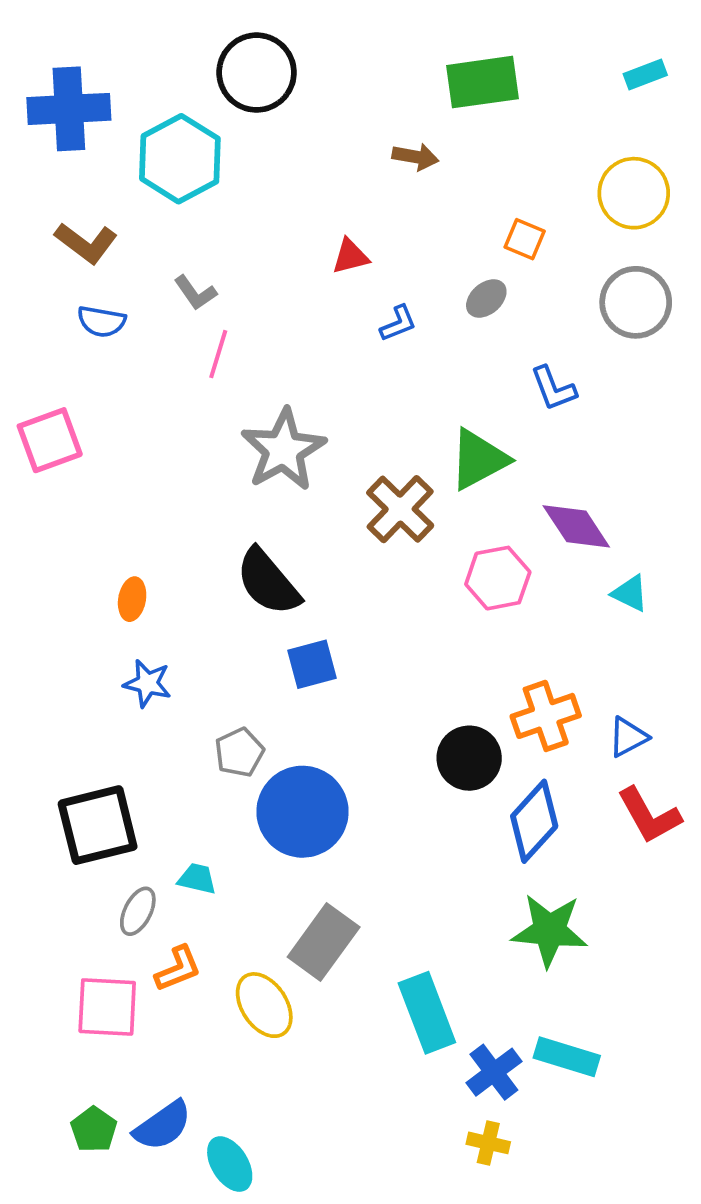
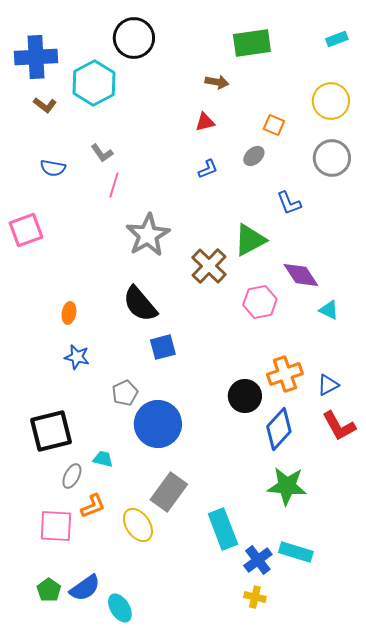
brown L-shape: (86, 243) -> (45, 105), moved, size x0.7
red triangle: (350, 256) -> (205, 122), moved

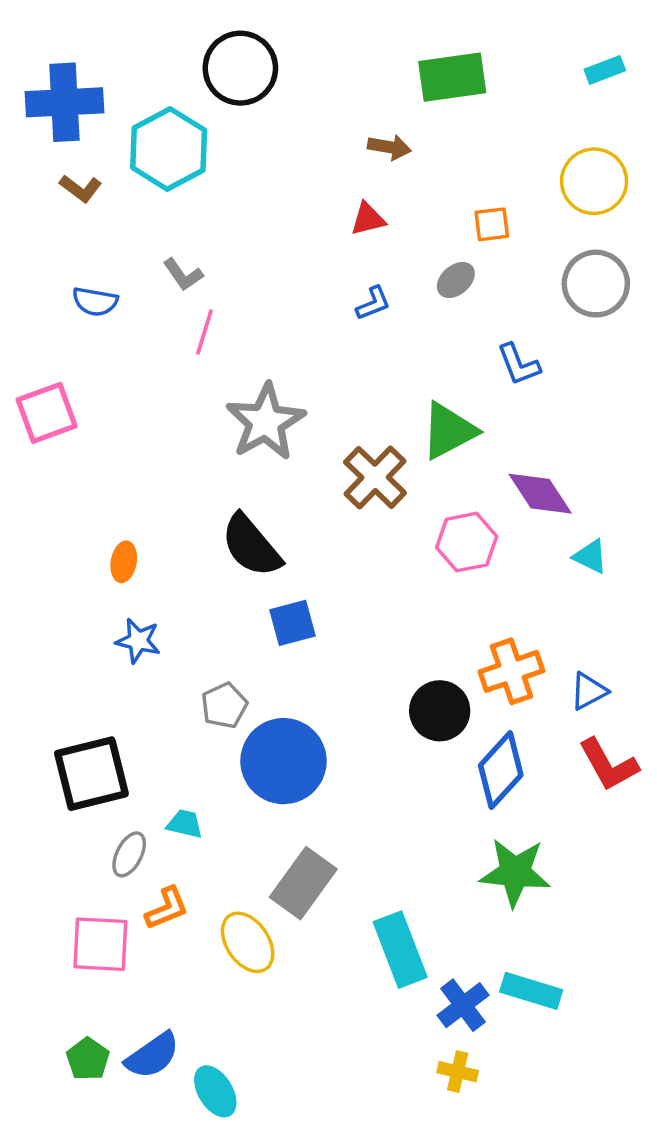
orange square: (274, 125) -> (492, 224), turned -30

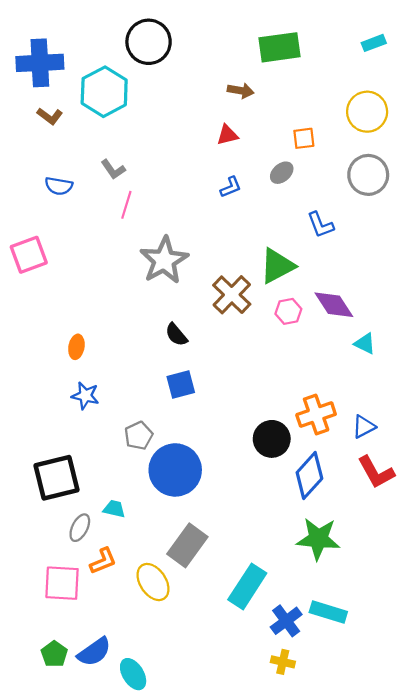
pink hexagon: (467, 542) -> (288, 311), moved, size x0.7
black semicircle: (251, 546) -> (176, 335), moved, size x0.6
cyan rectangle: (400, 950) -> (247, 586), turned 54

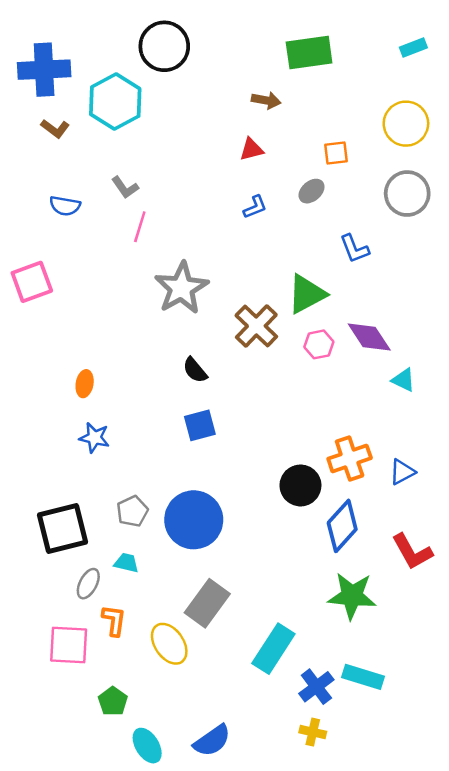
gray pentagon: (139, 436) -> (132, 511), moved
red L-shape: (376, 472) -> (412, 552), moved
orange L-shape: (103, 561) -> (114, 620), turned -60
blue semicircle: (94, 652) -> (212, 741), moved
green pentagon: (54, 654) -> (113, 701), moved

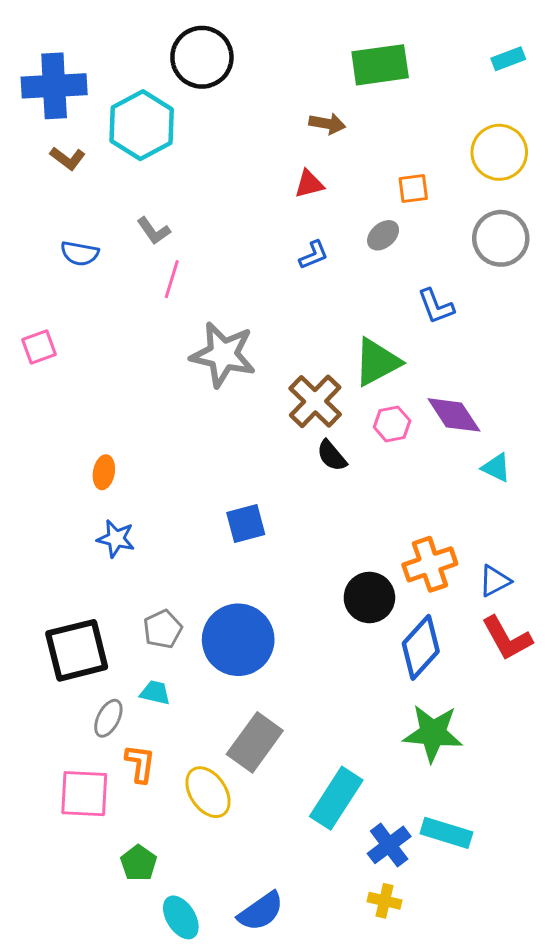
pink square: (32, 282) -> (39, 347), size x0.7
gray star: (181, 288) -> (223, 355), turned -30
black semicircle: (195, 370) -> (332, 456), moved
red L-shape: (412, 552) -> (507, 638), moved

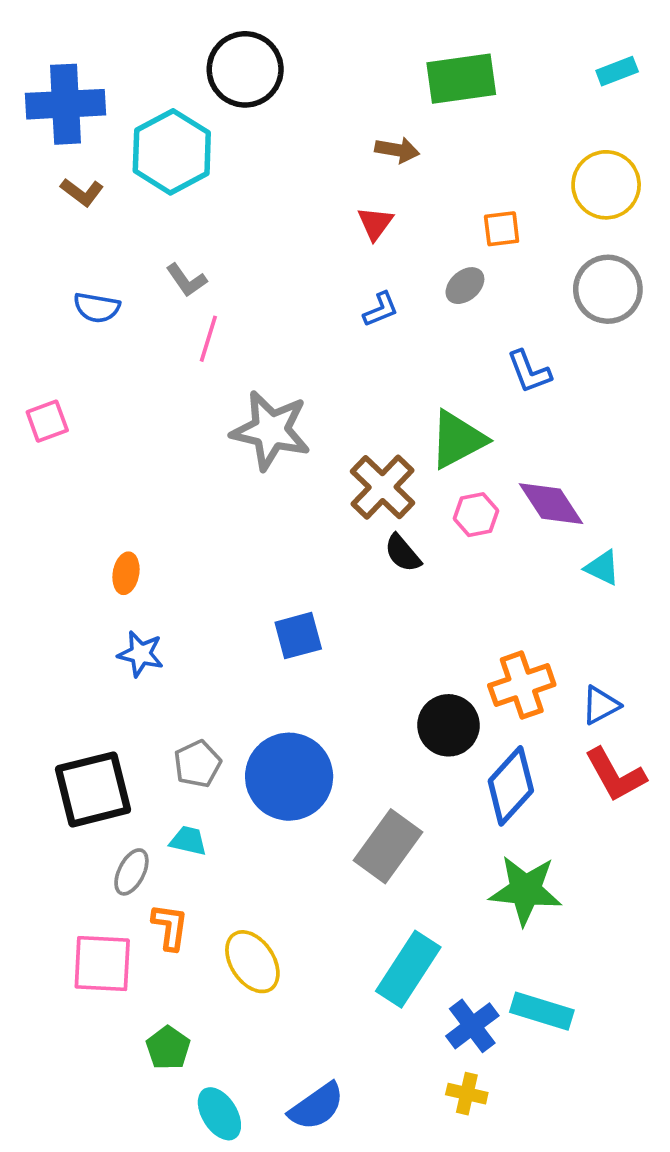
red triangle: (309, 184) -> (375, 223), turned -40
gray rectangle: (255, 742) -> (388, 846), moved

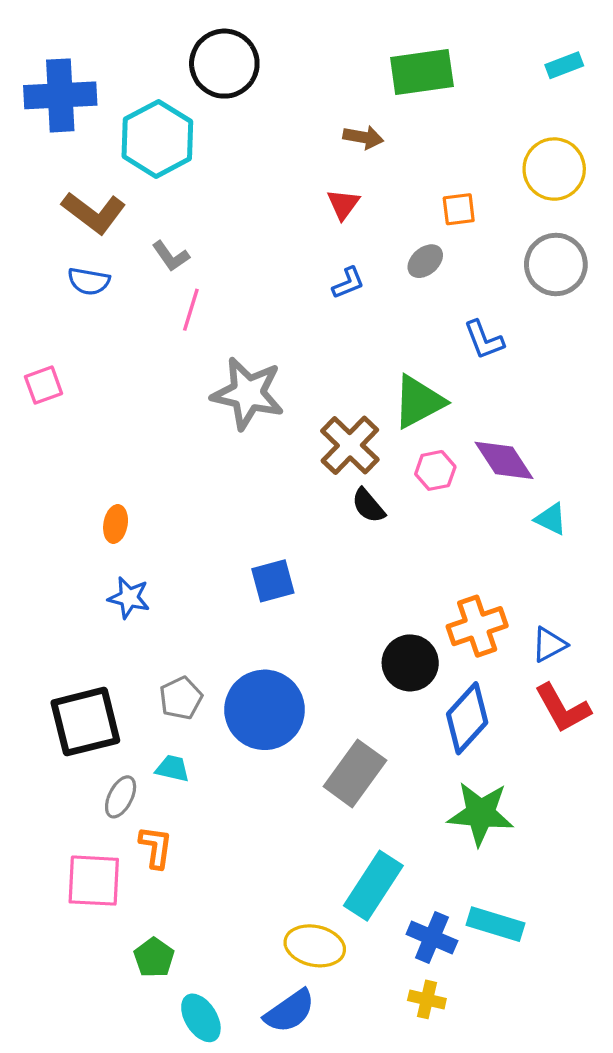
brown L-shape: (82, 192) -> (94, 213), moved, size x1.6
yellow ellipse: (252, 962) -> (315, 946), moved, turned -44
blue cross: (472, 1026) -> (432, 938), turned -30

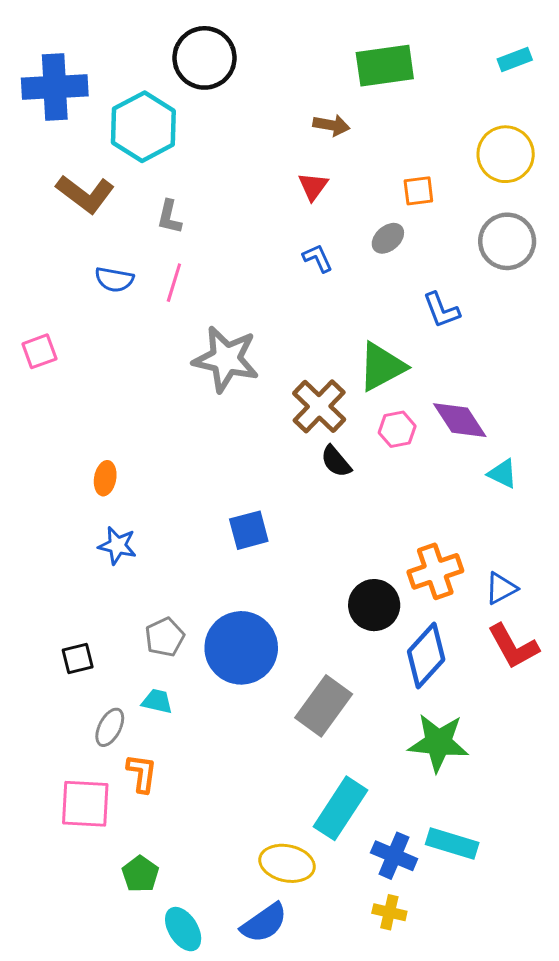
gray L-shape: (171, 256) -> (169, 217), moved, turned 48
blue semicircle: (89, 281) -> (114, 280), moved
blue L-shape: (348, 283) -> (318, 258), turned -92
black square: (85, 722) -> (78, 659), size x0.5

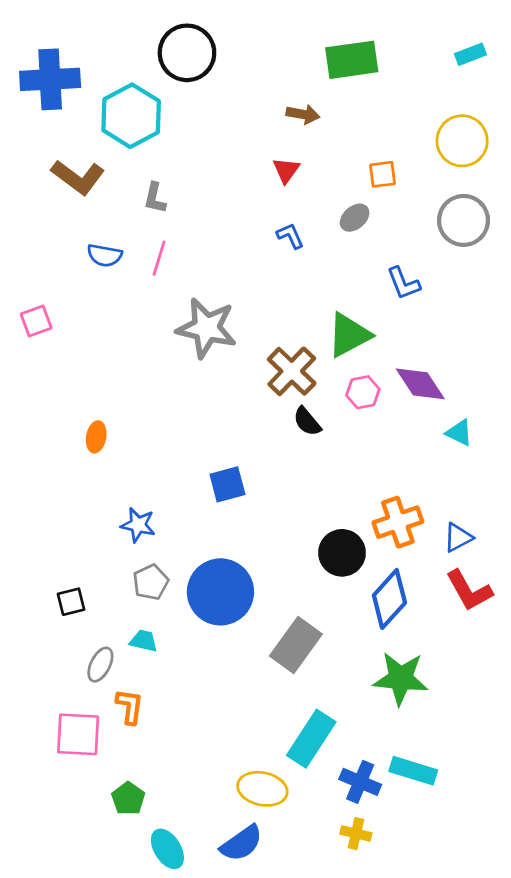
blue star: (117, 545) -> (138, 525), moved

